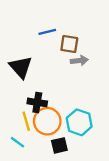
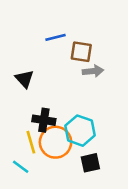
black triangle: (21, 67) -> (24, 79), size x0.7
cyan hexagon: (79, 122) -> (80, 131), moved
black square: (59, 145) -> (90, 163), moved

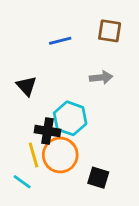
brown square: (81, 52) -> (110, 31), moved
cyan hexagon: (80, 131) -> (70, 118), moved
black square: (90, 163) -> (98, 178), turned 30

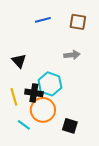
blue line: (60, 41) -> (43, 20), moved
yellow line: (33, 155) -> (14, 97), moved
cyan line: (22, 182) -> (24, 125), moved

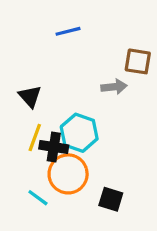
brown square: (78, 22) -> (138, 61), moved
yellow line: (14, 97) -> (35, 138), moved, turned 36

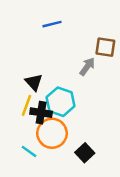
gray arrow: (114, 87) -> (87, 67), turned -48
black triangle: (30, 96) -> (34, 82), moved
black square: (111, 199) -> (85, 153), turned 30

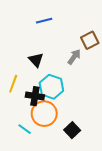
brown square: (105, 47) -> (90, 40), turned -36
black triangle: (34, 82) -> (36, 60), moved
yellow line: (27, 105) -> (13, 84), moved

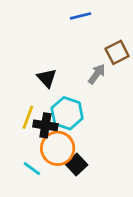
blue line: (44, 21) -> (81, 16), moved
yellow line: (13, 84) -> (28, 117), moved
black square: (72, 130) -> (77, 165), moved

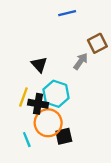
black square: (77, 165) -> (64, 136), turned 30
cyan line: (32, 169) -> (27, 140), turned 32

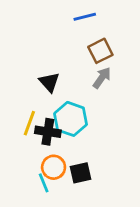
brown square: (97, 43) -> (100, 51), moved
orange circle: (48, 123) -> (54, 167), moved, size x0.7
cyan line: (27, 140) -> (44, 183), moved

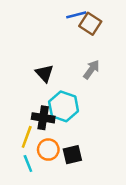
brown square: (100, 51) -> (90, 24), moved, turned -30
yellow line: (29, 123) -> (27, 137), moved
cyan line: (44, 183) -> (28, 164), moved

